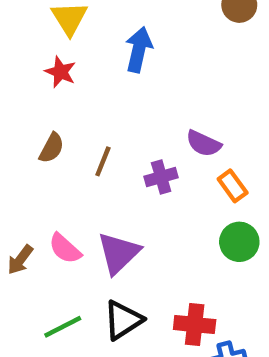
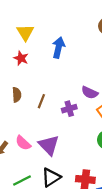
brown semicircle: (52, 148) -> (17, 95), turned -32
purple triangle: (119, 253) -> (49, 145), turned -30

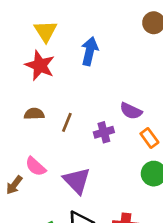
red star: (21, 58) -> (40, 65), size x1.5
brown semicircle: (17, 95) -> (34, 114), turned -88
pink semicircle: (23, 143) -> (36, 166), moved

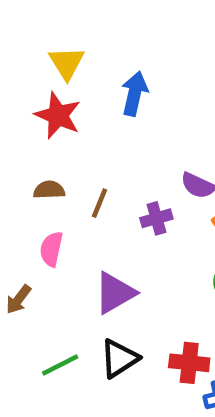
pink semicircle: (36, 166) -> (51, 249), moved, turned 60
purple triangle: (77, 181) -> (115, 293), turned 44

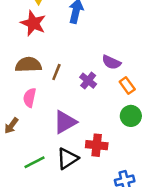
brown semicircle: (49, 190) -> (28, 65), size x1.5
purple cross: (156, 218) -> (88, 81), turned -35
red cross: (189, 363) -> (97, 145), moved

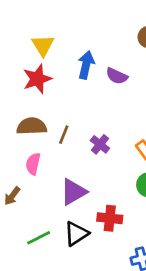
red star: (33, 23) -> (37, 79), turned 30
purple semicircle: (111, 62) -> (117, 76), moved

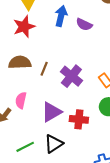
purple cross: (100, 144) -> (71, 76), size x1.5
pink semicircle: (33, 164) -> (21, 100), moved
red cross: (110, 218) -> (79, 119), moved

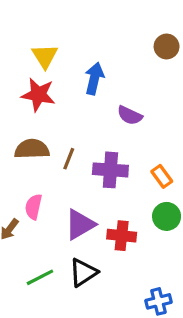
purple semicircle: (84, 24) -> (130, 115), moved
red star: (24, 27) -> (38, 95), turned 30
purple cross: (71, 76) -> (110, 170), turned -35

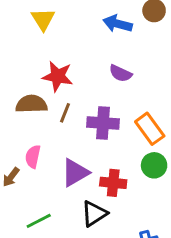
blue arrow: (94, 79) -> (118, 24), moved, turned -88
red star: (38, 95) -> (58, 76), moved
orange rectangle: (162, 176) -> (150, 129), size x1.5
black triangle: (83, 273) -> (94, 214), moved

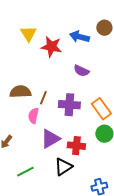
red star: (58, 76) -> (51, 47), moved
pink semicircle: (33, 157) -> (33, 116), moved

